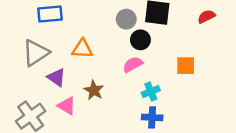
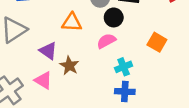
orange triangle: (82, 49) -> (72, 22), moved
orange square: (186, 66) -> (157, 42), turned 30
purple triangle: (56, 77) -> (48, 51), moved

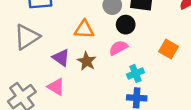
brown star: (69, 66) -> (87, 61), moved

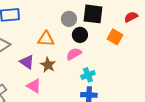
orange square: (168, 49) -> (115, 37), moved
pink triangle: (56, 87) -> (34, 86), moved

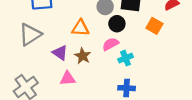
cyan cross: (88, 75) -> (126, 58), moved
pink triangle: (34, 86) -> (68, 78), turned -35

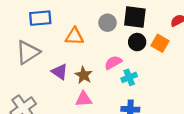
black circle: (117, 24) -> (137, 42), moved
orange triangle: (80, 28) -> (74, 36), moved
pink triangle: (68, 78) -> (84, 99), moved

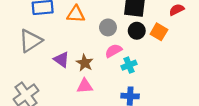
gray circle: (107, 23) -> (108, 27), moved
orange triangle: (74, 36) -> (76, 14), moved

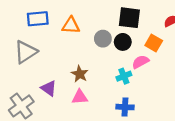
black circle: (137, 31) -> (123, 42), moved
pink semicircle: (113, 51) -> (140, 62), moved
purple triangle: (61, 60) -> (49, 88), moved

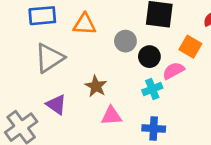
black circle: (123, 42) -> (149, 57), moved
gray triangle: (26, 52) -> (49, 58), moved
pink triangle: (80, 97) -> (111, 116), moved

